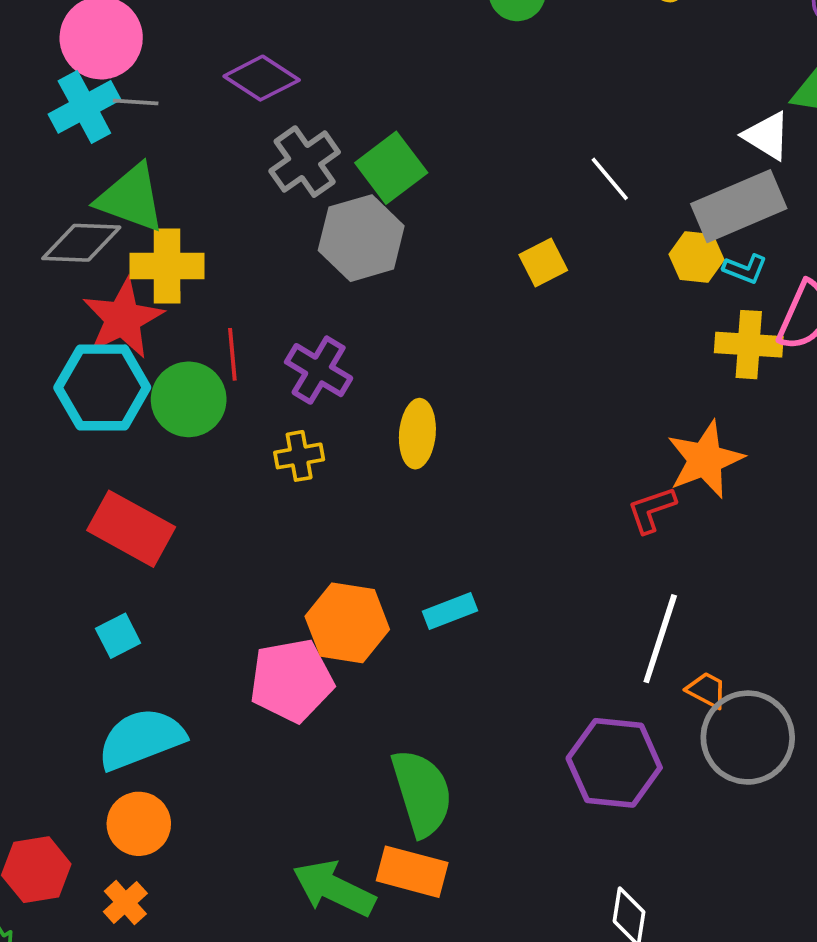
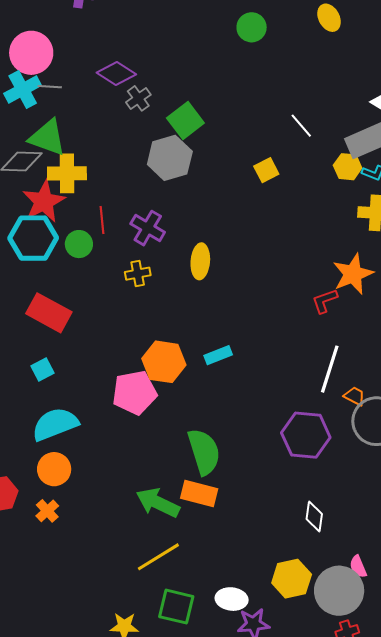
gray cross: (305, 162) -> (138, 98), moved, size x0.7
green circle: (189, 399) -> (79, 244), size x0.7

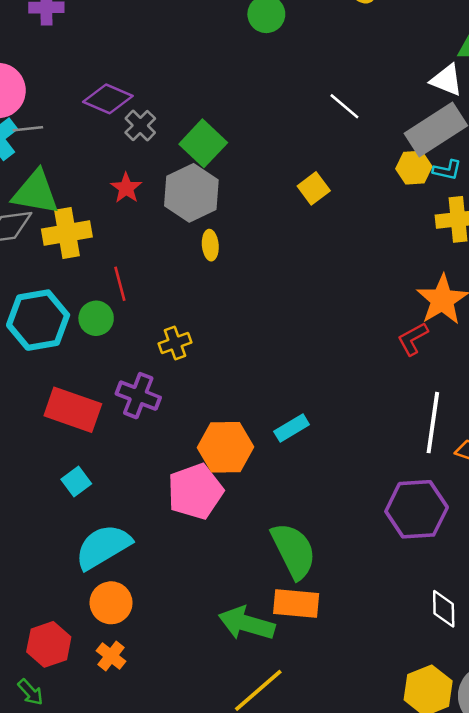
white line: (301, 126) -> (344, 106), moved
red star: (44, 201) -> (126, 188), moved, size x0.6
purple cross: (148, 228) -> (138, 396), moved
yellow ellipse: (200, 261) -> (210, 245), moved, size x0.7

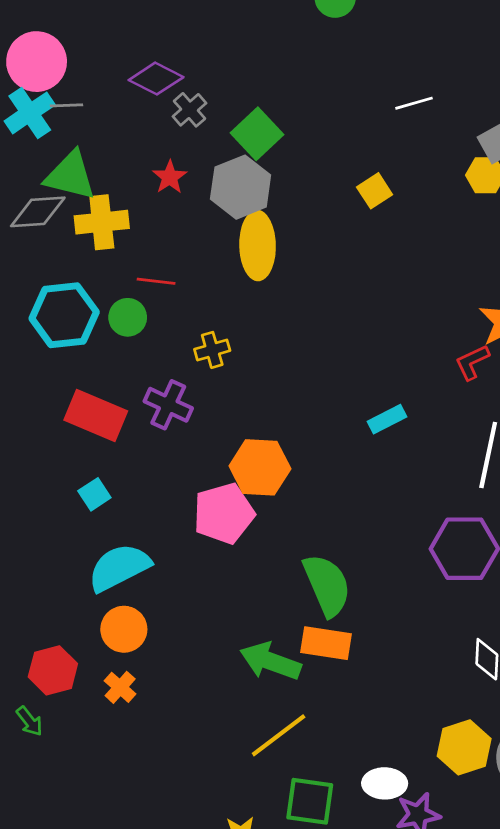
white line: (344, 106) -> (414, 103), turned -60
yellow ellipse: (210, 245) -> (258, 245), size x2.0
red line: (120, 284) -> (156, 281), turned -72
cyan rectangle: (292, 428) -> (387, 419), moved

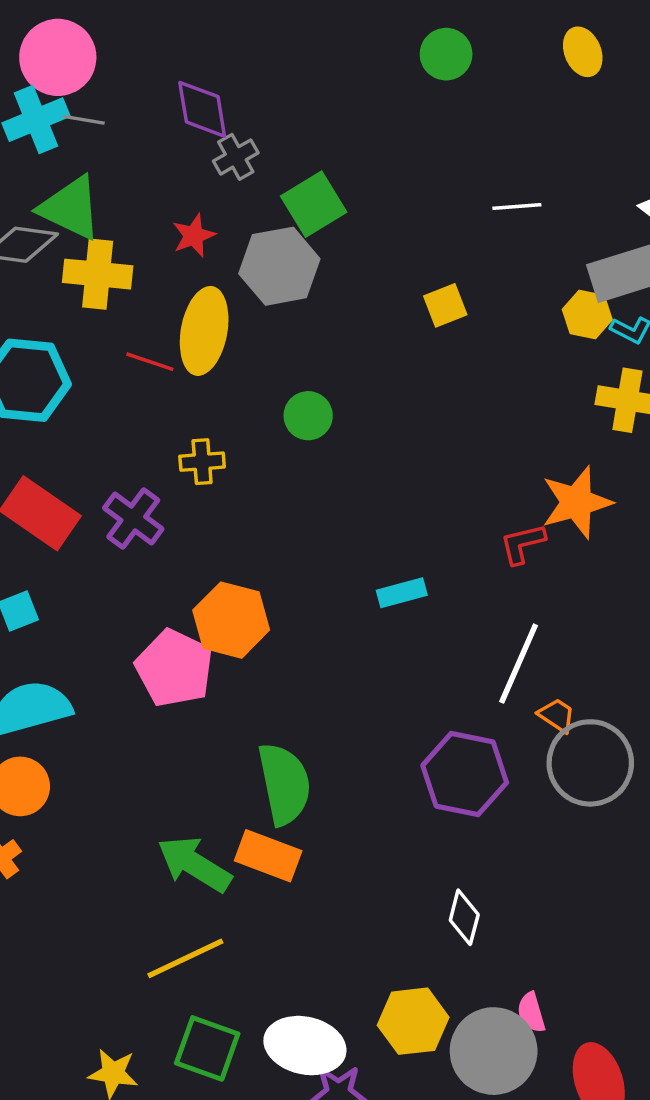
purple diamond: (156, 79) -> (202, 109), turned 42
yellow ellipse: (258, 245) -> (204, 331), moved
green circle: (128, 317) -> (308, 416), moved
pink pentagon: (224, 513) -> (174, 668), turned 30
white ellipse: (385, 783) -> (305, 1046), size x1.4

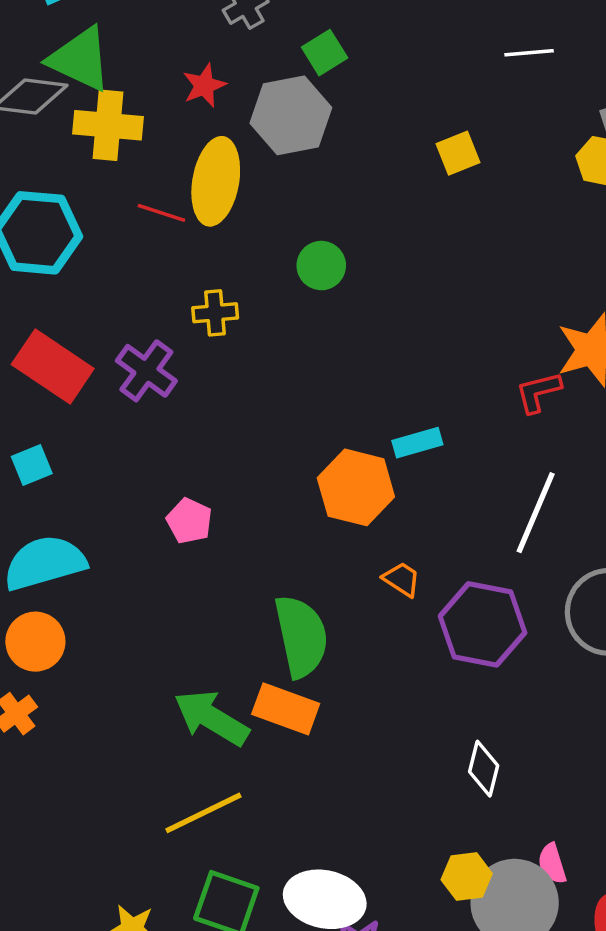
green square: (314, 204) -> (325, 53), size x0.7
orange hexagon: (231, 620) -> (356, 487), moved
pink pentagon: (174, 668) -> (189, 521), size x0.6
orange trapezoid: (557, 715) -> (402, 579), moved
yellow hexagon: (413, 1021) -> (467, 877), moved, size x0.7

